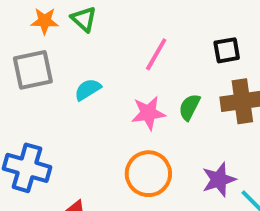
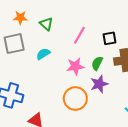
green triangle: (84, 19) -> (46, 24), moved
black square: (227, 50) -> (110, 38), moved
purple star: (219, 180) -> (99, 84), moved

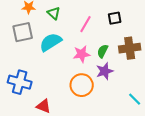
black square: (110, 38) -> (115, 18), moved
cyan semicircle: (43, 54) -> (51, 42), size x1.6

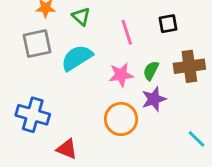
pink line: (86, 24) -> (127, 32), turned -48

